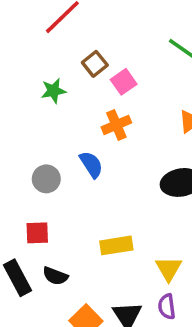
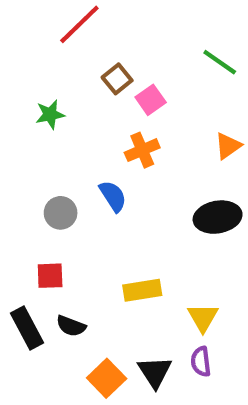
green star: (53, 91) -> (50, 114), moved

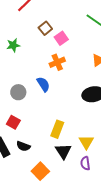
red square: (50, 276) -> (13, 122), turned 32
yellow rectangle: (142, 290) -> (57, 129), turned -60
black triangle: (155, 372) -> (63, 151), moved

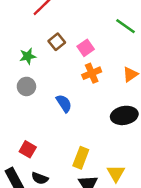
brown square: (45, 28) -> (57, 42), moved
orange cross: (57, 62) -> (92, 73), moved
gray circle: (18, 92) -> (26, 86), moved

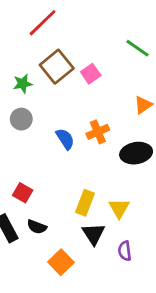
brown square: (57, 42) -> (57, 67), size x1.6
orange cross: (92, 73) -> (98, 132), moved
yellow triangle: (116, 173) -> (119, 208), moved

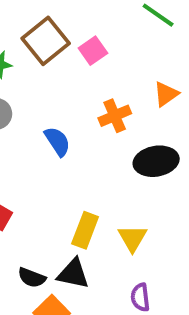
orange cross: (98, 132) -> (115, 116), moved
black semicircle: (37, 227) -> (32, 278), moved
black triangle: (94, 234) -> (73, 274), moved, turned -45

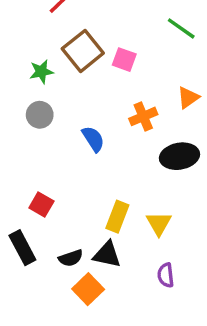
pink square: (93, 51) -> (124, 60), turned -35
black semicircle: (32, 278) -> (71, 258), turned -40

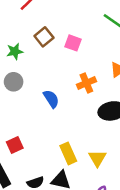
brown square: (83, 51) -> (44, 37), size x0.7
red square: (41, 205) -> (15, 145), turned 35
yellow rectangle: (117, 217) -> (68, 153), turned -45

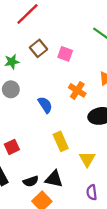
orange cross: (86, 83) -> (77, 90), turned -35
yellow rectangle: (68, 153) -> (61, 141), moved

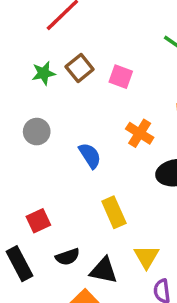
green star: (12, 62) -> (44, 73), moved
yellow triangle: (87, 159) -> (146, 257), moved
black semicircle: (31, 181) -> (68, 257), moved

